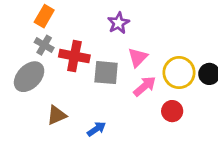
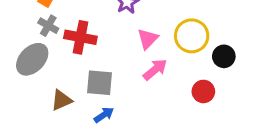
gray square: (106, 73) -> (99, 83), moved
yellow circle: (179, 73) -> (192, 36), moved
red circle: (172, 111) -> (203, 91), moved

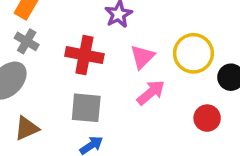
red cross: (80, 37) -> (84, 55), moved
brown triangle: (61, 100) -> (27, 128), moved

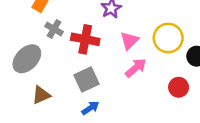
gray cross: (27, 41) -> (54, 29), moved
gray square: (86, 108) -> (87, 79), turned -30

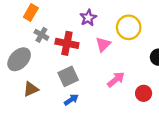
yellow circle: (168, 38) -> (129, 27), moved
pink arrow: (136, 68) -> (116, 79), moved
red circle: (179, 87) -> (144, 93), moved

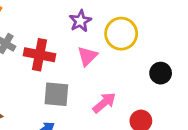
purple star: (88, 18) -> (80, 21), moved
gray square: (68, 76) -> (56, 94), moved, turned 30

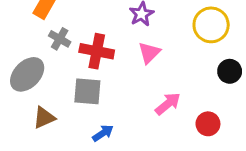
yellow circle: (121, 34) -> (211, 25), moved
gray square: (56, 94) -> (87, 91), moved

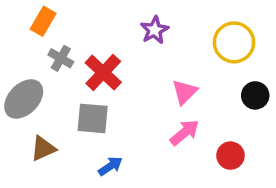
red cross: (97, 51) -> (103, 72), turned 32
pink triangle: (149, 53) -> (185, 92), moved

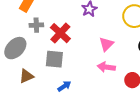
gray cross: (61, 58) -> (36, 25), turned -32
pink arrow: (185, 133) -> (106, 67), turned -132

